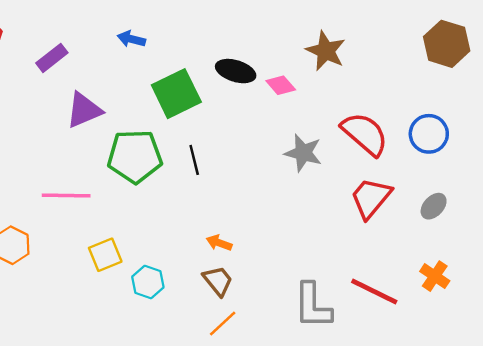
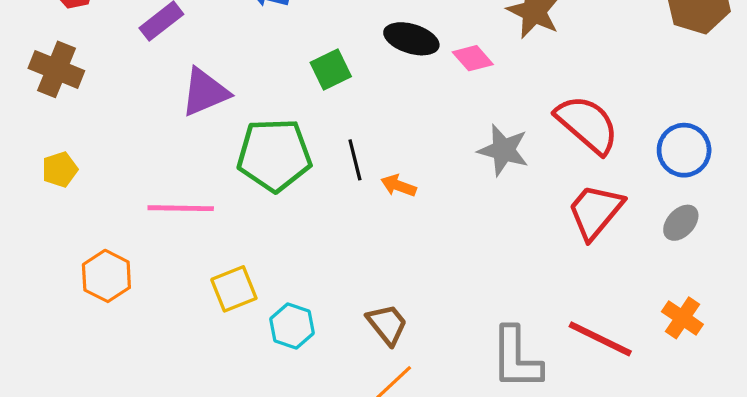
green square: (176, 94) -> (331, 69), size x0.6
blue circle: (429, 134) -> (684, 150), moved
orange arrow: (219, 243) -> (398, 186), moved

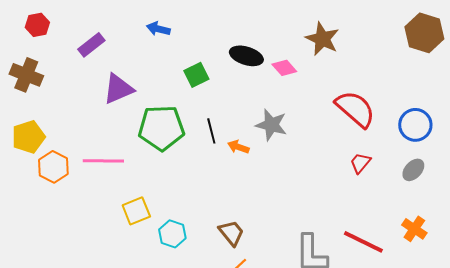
gray star: (503, 150) -> (271, 125), moved
yellow pentagon: (60, 169) -> (28, 137), size x1.5
red trapezoid: (595, 211) -> (360, 163), size x0.6
orange hexagon: (106, 276) -> (53, 167), moved

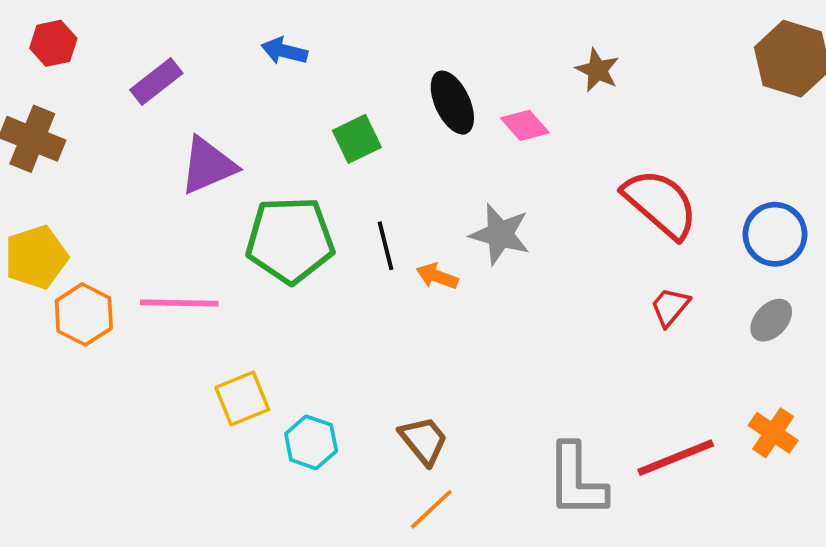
brown star: (322, 39) -> (597, 70), size x0.7
black ellipse: (246, 56) -> (452, 103), turned 48
red line: (363, 242) -> (676, 458), turned -48

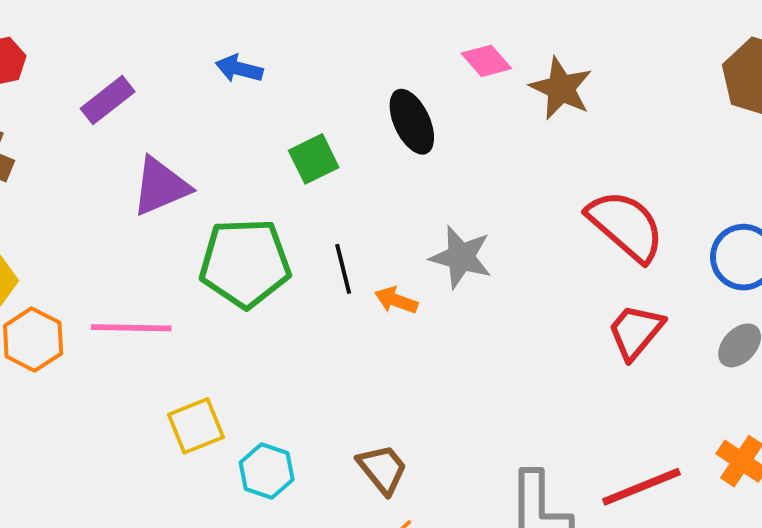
brown star: (597, 70) -> (561, 88), size x1.4
pink diamond: (525, 125) -> (486, 61), moved
red trapezoid: (670, 307) -> (636, 332), size x1.4

